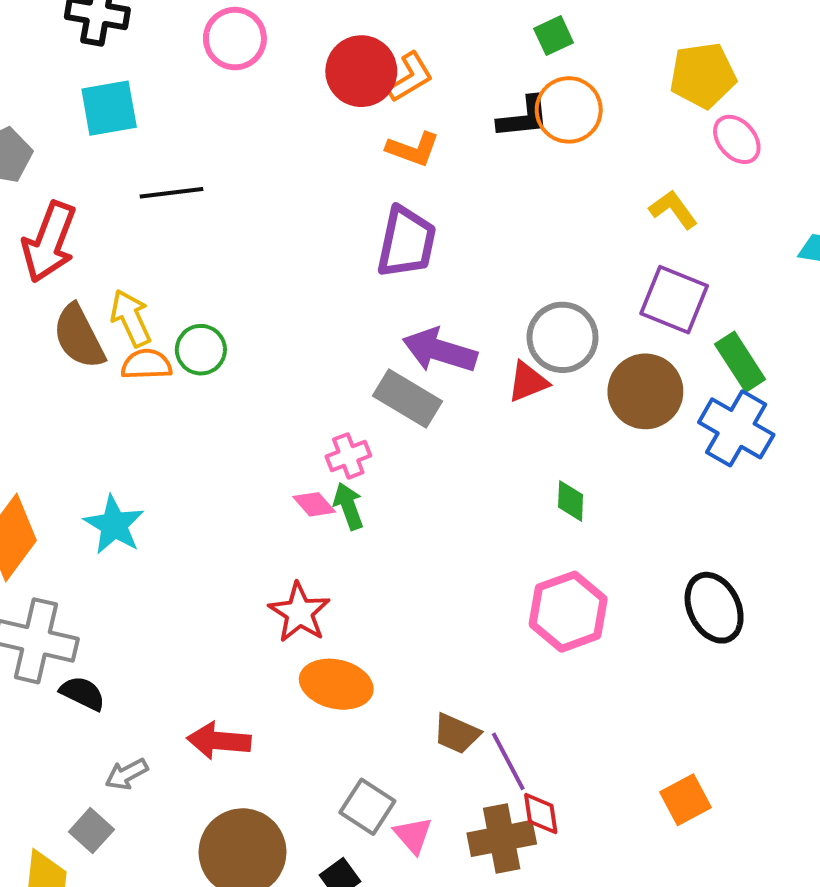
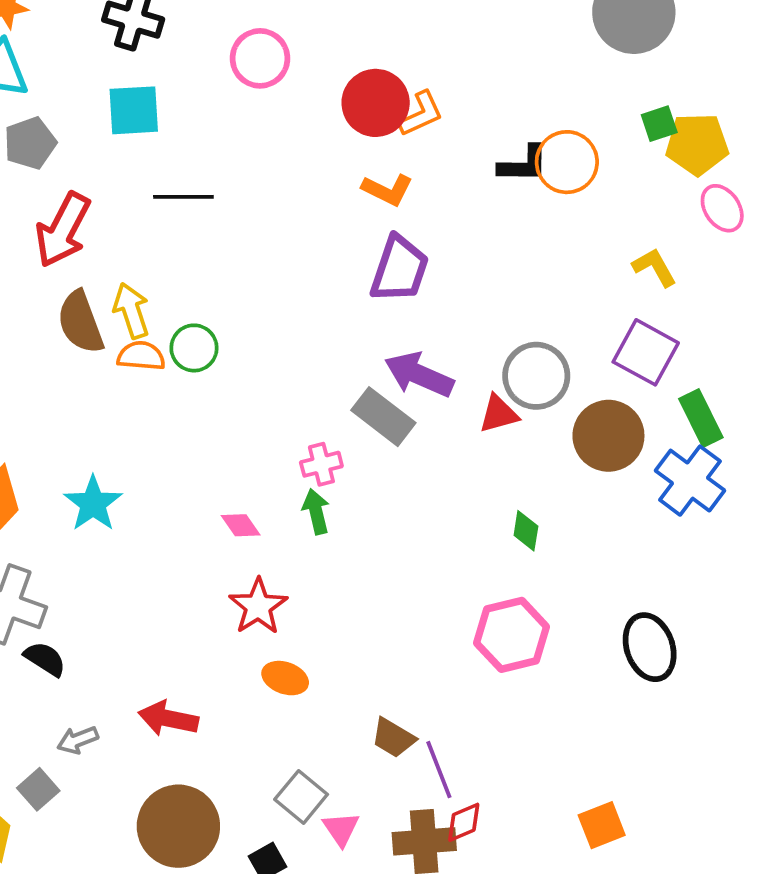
green square: (554, 36) -> (659, 124), moved
orange L-shape: (413, 149) -> (388, 190), moved
pink diamond: (314, 504) -> (241, 525), moved
orange ellipse: (336, 684) -> (285, 678), size x0.7
red diamond: (541, 814) -> (464, 822), turned 69

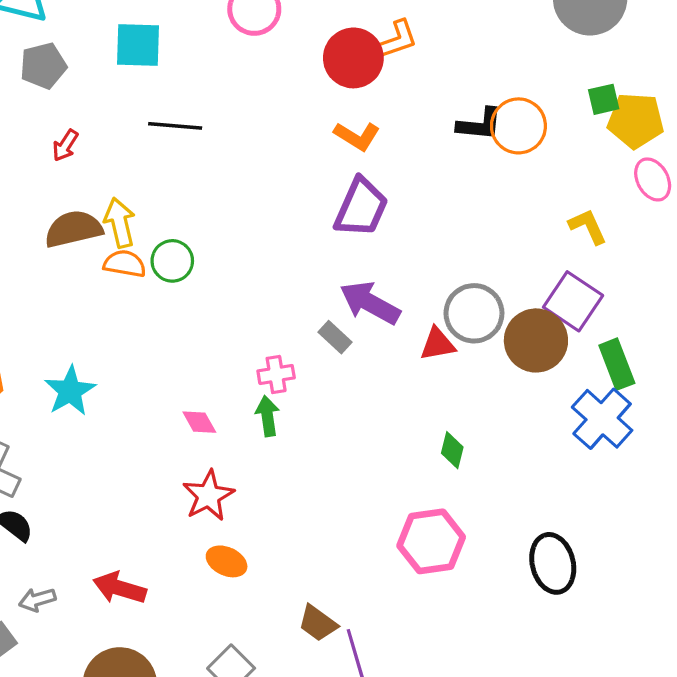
orange L-shape: (421, 114) -> (397, 40), moved
red arrow: (63, 230) -> (65, 145), size x0.5
brown semicircle: (80, 322) -> (74, 229), turned 92
gray rectangle: (383, 417) -> (335, 337), size x0.6
brown circle: (608, 436) -> (536, 340), moved

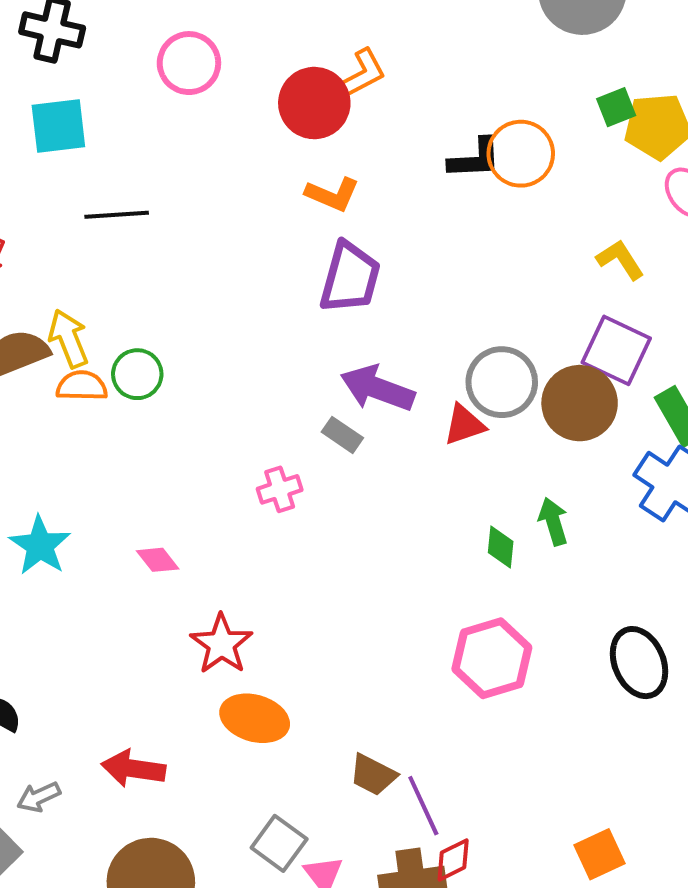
green arrow: (267, 416) -> (553, 521), moved
pink diamond: (199, 422) -> (158, 560), moved
orange ellipse: (227, 561) -> (255, 718), size x1.4

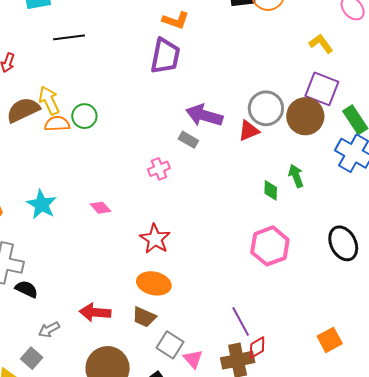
purple trapezoid: (350, 278) -> (165, 56), moved
red star: (222, 644) -> (155, 239), moved
brown trapezoid: (373, 775) -> (144, 317), moved

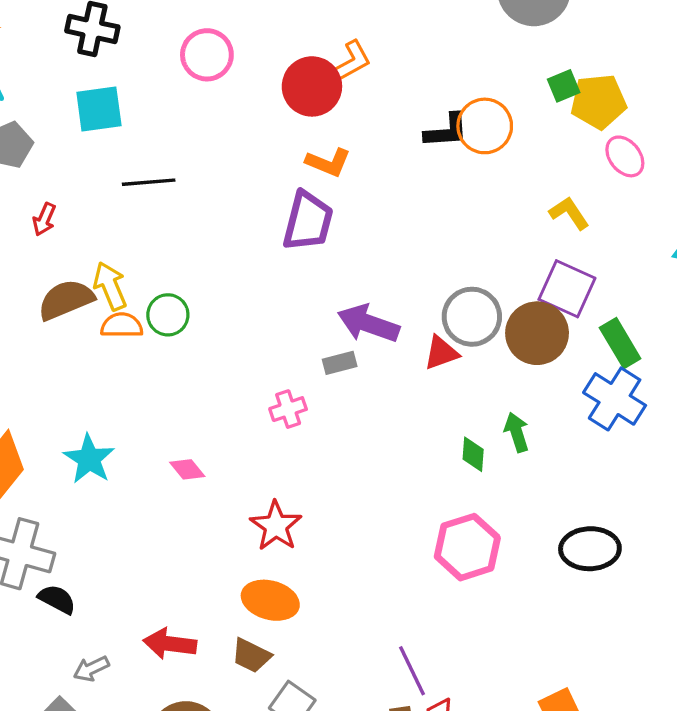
gray rectangle: (188, 140) -> (340, 363), turned -48
black ellipse: (343, 243) -> (590, 549), turned -68

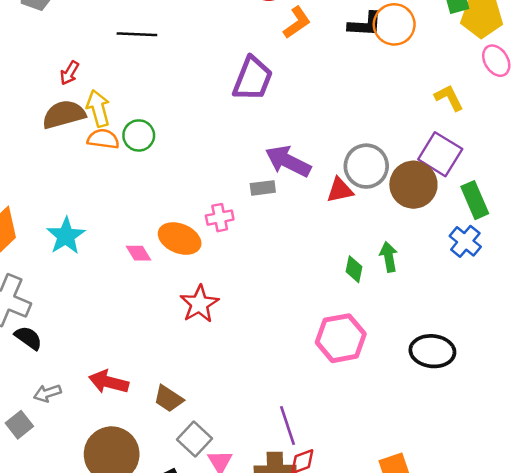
orange L-shape: (328, 162) -> (297, 23), moved, turned -64
red arrow: (44, 219) -> (69, 73), moved
blue cross: (615, 399) -> (465, 241), size x0.7
orange ellipse: (270, 600) -> (180, 239), moved

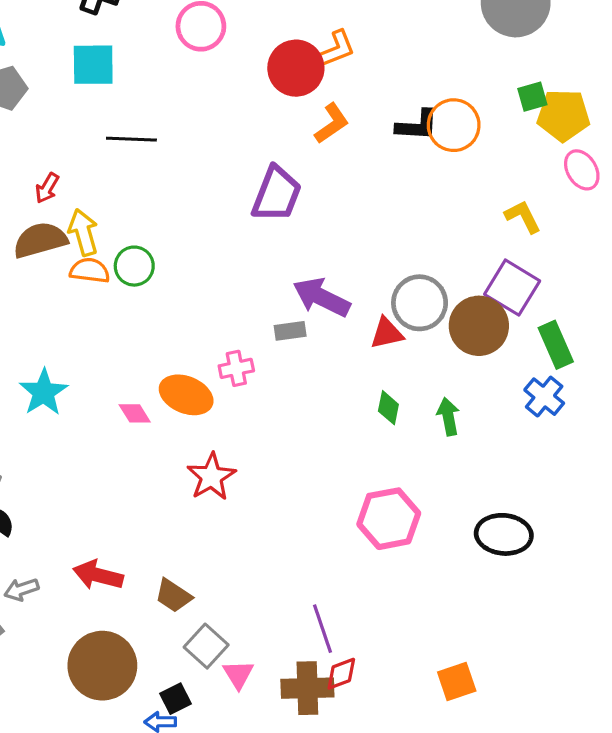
green diamond: (354, 269) -> (388, 408), moved

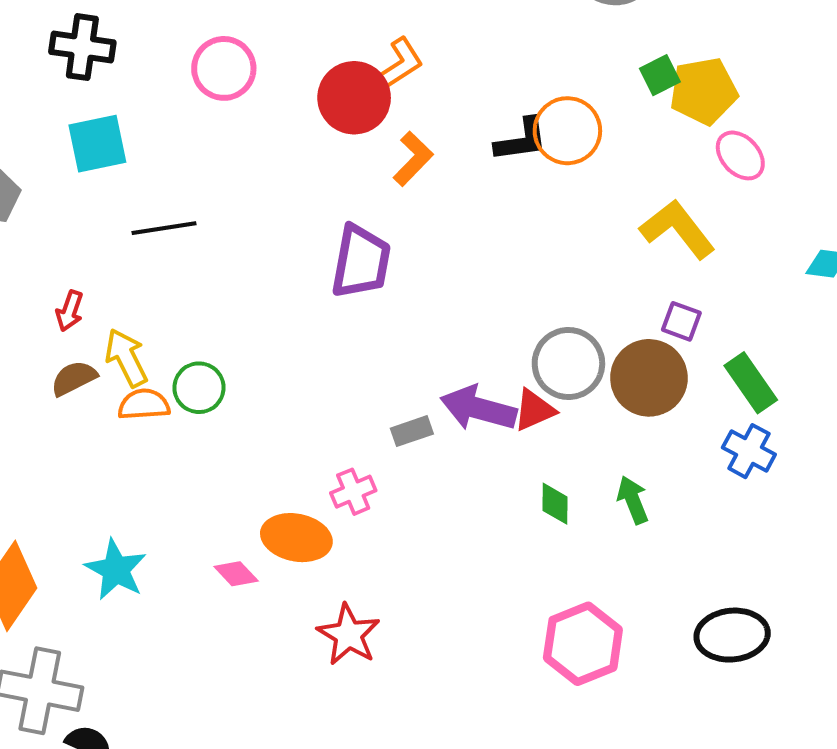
yellow L-shape: (523, 217) -> (677, 229), size x1.5
brown semicircle: (40, 240) -> (74, 378), size x0.7
purple square: (512, 288) -> (681, 321), size x0.6
purple arrow: (322, 297) -> (478, 408), moved

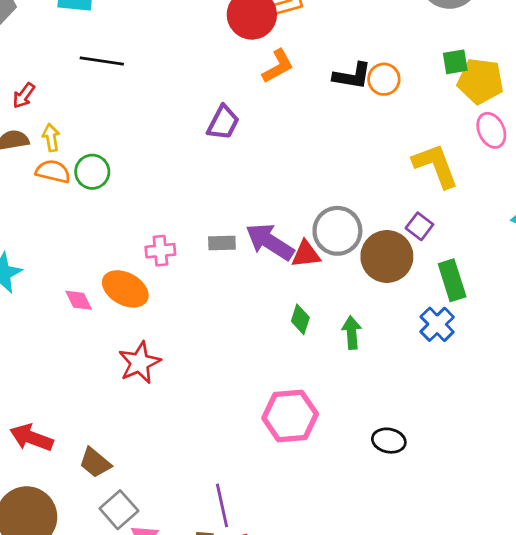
orange circle: (567, 131) -> (384, 79), size x0.7
purple trapezoid: (361, 262) -> (223, 123), size x0.7
yellow arrow: (126, 358) -> (51, 138), size x0.7
pink cross: (353, 492) -> (160, 251), moved
black ellipse: (732, 635) -> (389, 441), size x0.7

